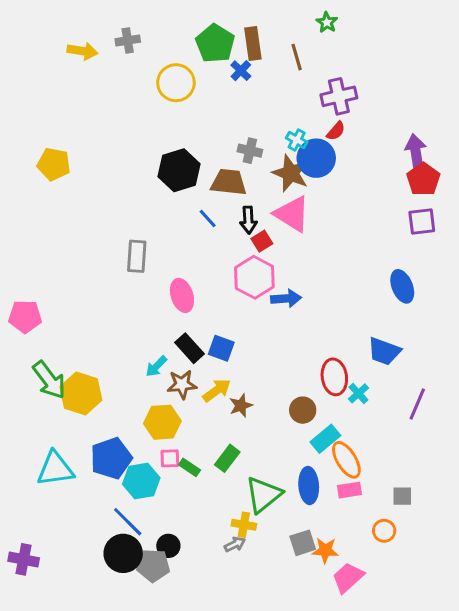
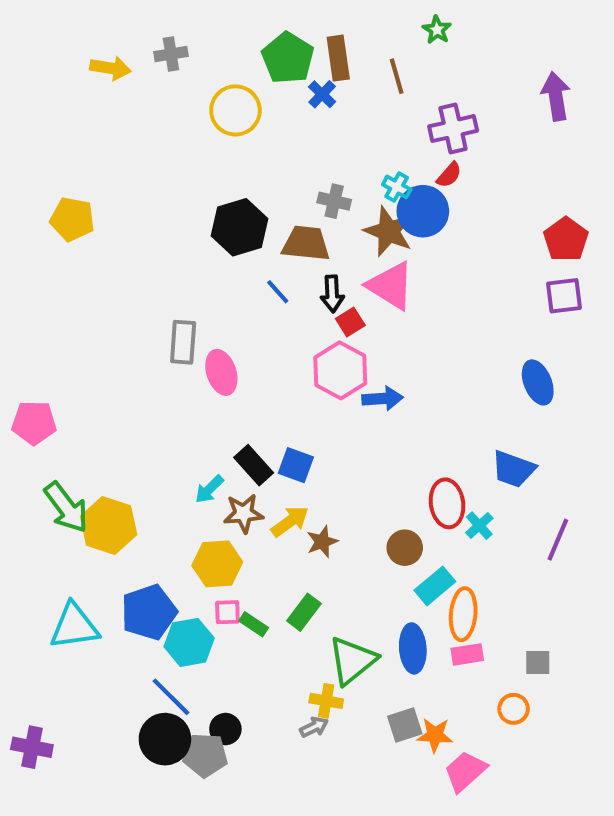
purple arrow: (416, 152) -> (556, 96), moved
pink ellipse: (182, 295) -> (221, 372), moved
orange ellipse: (346, 460) -> (463, 614), turned 36

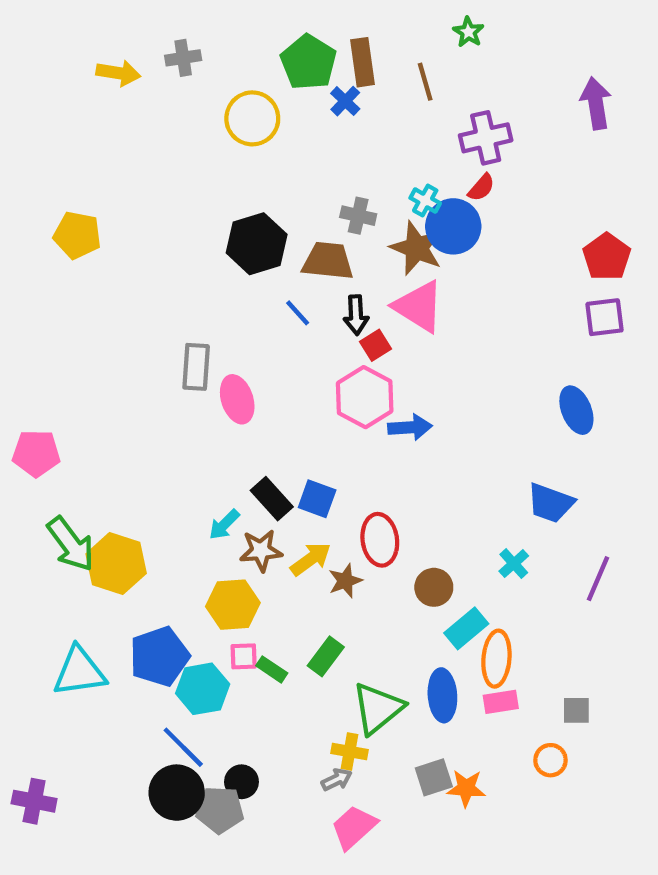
red ellipse: (447, 503) -> (380, 540), moved
pink trapezoid: (465, 771) -> (354, 827), moved

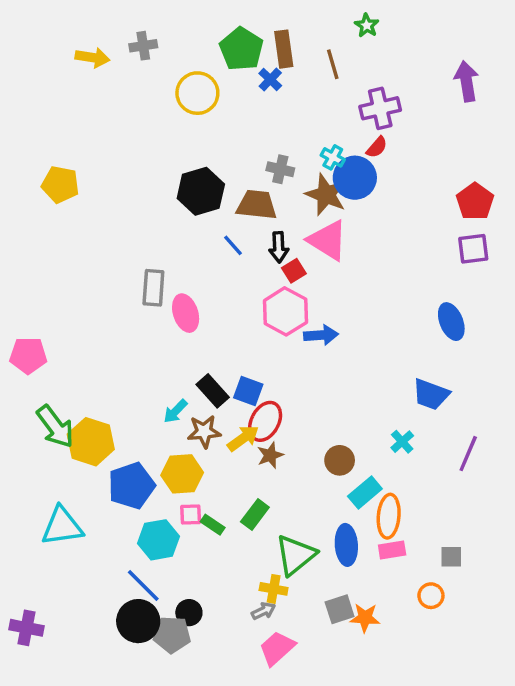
red ellipse: (380, 540) -> (265, 421), moved, turned 36
blue pentagon: (159, 656) -> (131, 486), moved

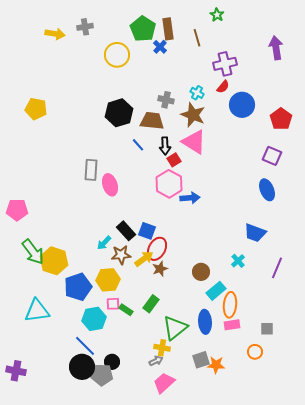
blue circle: (355, 178) -> (242, 105), moved
purple square: (473, 249) -> (272, 156), moved, turned 30

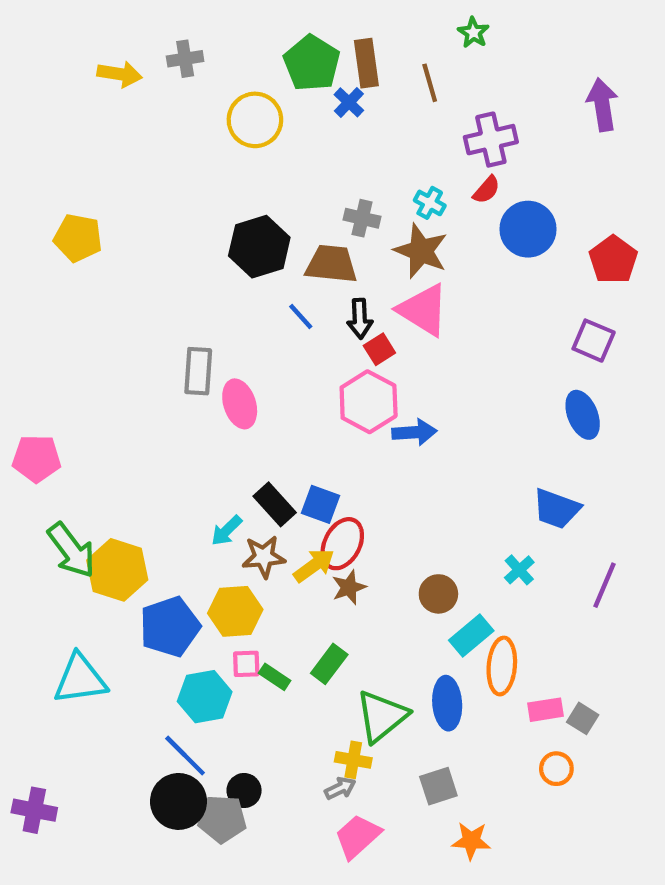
pink rectangle: (232, 325) -> (545, 710), moved
gray square: (267, 329) -> (583, 718), turned 32
orange star: (216, 365) -> (471, 841), moved

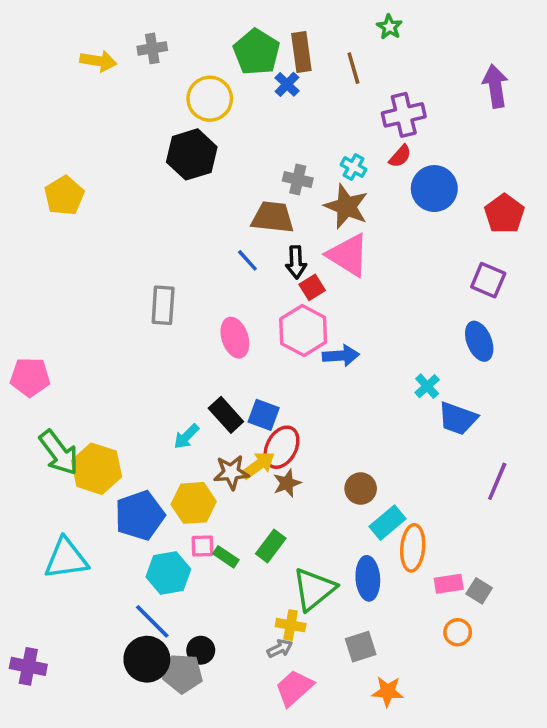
yellow pentagon: (78, 238) -> (64, 196), turned 30
black hexagon: (259, 247) -> (192, 154), moved
pink ellipse: (240, 404) -> (235, 338), moved
brown star: (264, 557) -> (231, 472), moved
cyan cross: (519, 570) -> (427, 386), moved

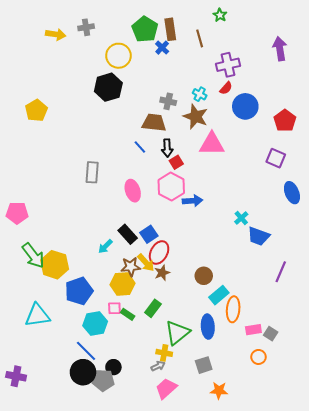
pink triangle: (348, 255) -> (212, 144), moved, turned -32
blue ellipse: (479, 341) -> (292, 193), moved
blue square: (264, 415) -> (149, 234), turned 36
yellow arrow: (258, 465) -> (146, 263), turned 84
yellow hexagon: (194, 503) -> (123, 284), moved

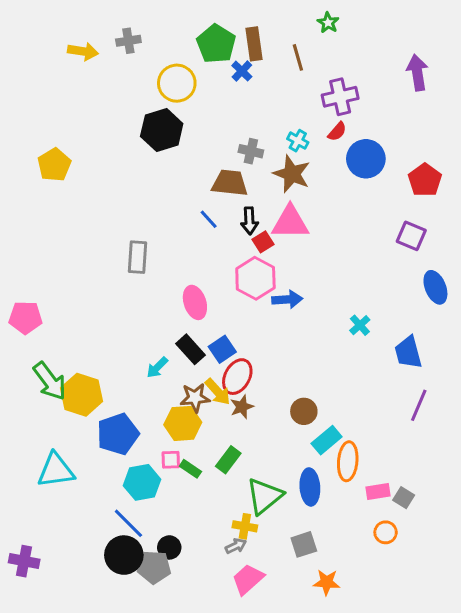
pink triangle: (212, 144) -> (290, 222), moved
pink ellipse: (133, 191) -> (195, 302), moved
blue trapezoid: (258, 236) -> (408, 352), moved, turned 55

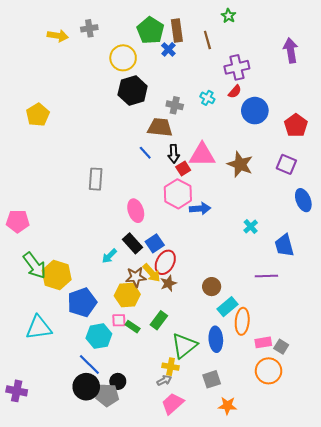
black hexagon: (162, 130) -> (133, 91), moved
brown star: (292, 174) -> (240, 164), moved
purple line: (419, 405) -> (266, 276), moved, turned 65
orange circle: (386, 532) -> (269, 371), size x1.6

